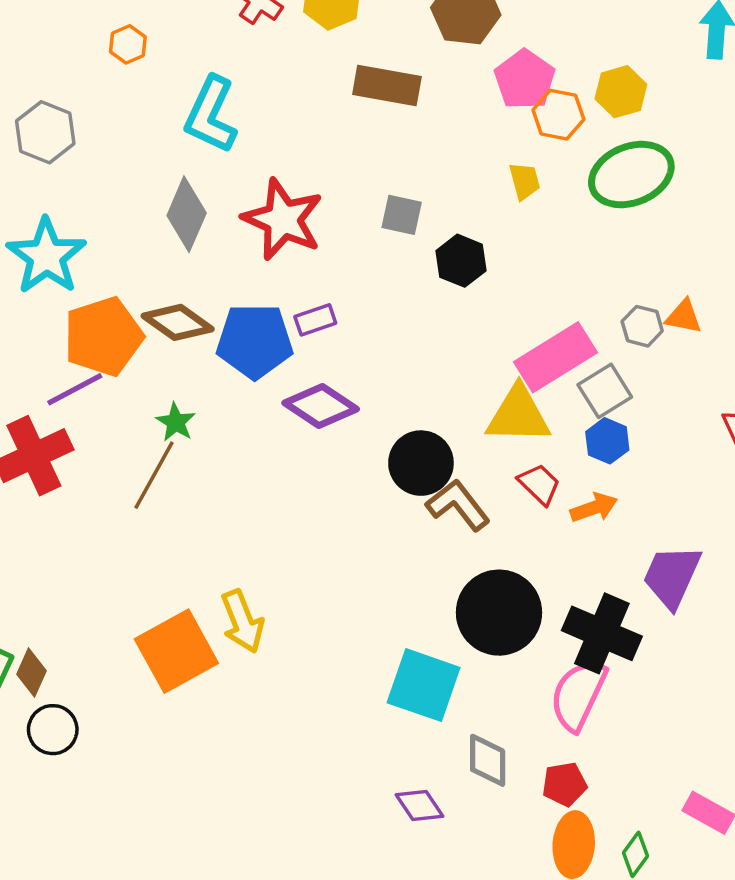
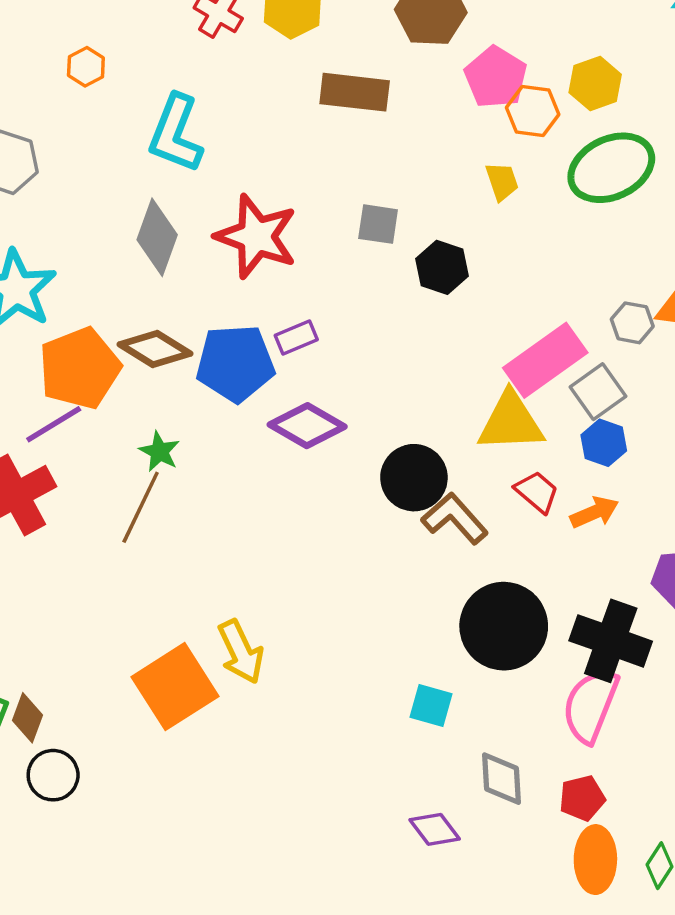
cyan square: (424, 685) -> (431, 705), size x0.6

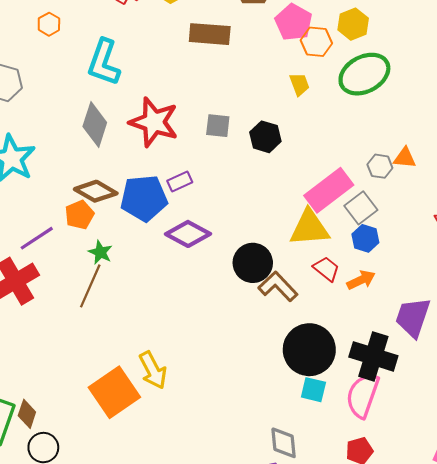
gray square: (378, 224) -> (218, 126), moved
orange pentagon: (80, 368) -> (79, 215), moved, size x0.6
cyan square: (431, 705) -> (313, 390), moved
gray diamond: (502, 779) -> (284, 443), moved

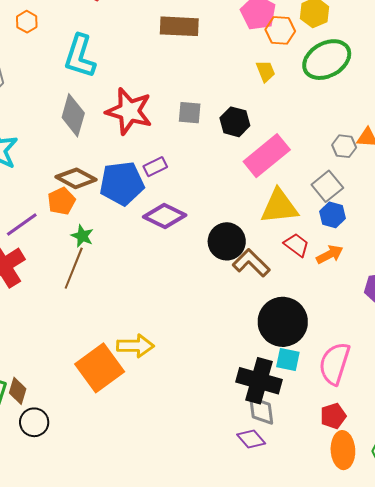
pink rectangle: (329, 190) -> (267, 156), moved
black cross: (373, 356) -> (259, 381), moved
yellow arrow: (153, 370) -> (135, 346), turned -60

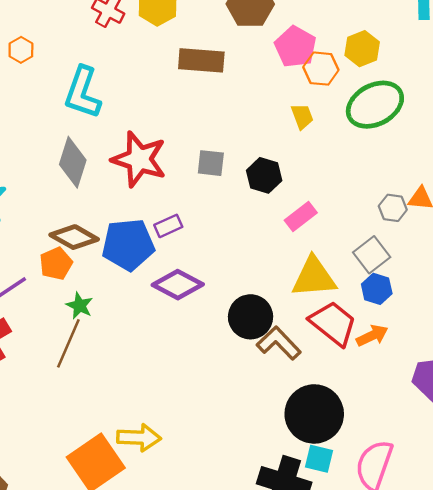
pink rectangle: (267, 156) -> (301, 216), size x0.6
red trapezoid: (297, 245) -> (333, 323), size x1.6

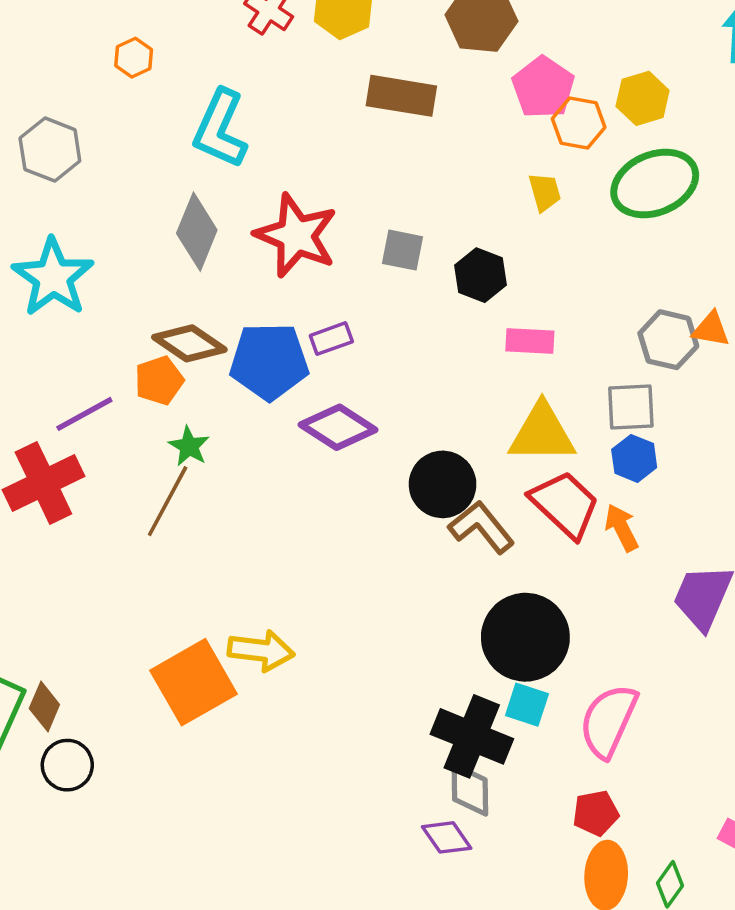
gray hexagon: (393, 208) -> (668, 340), size x1.4
pink rectangle: (301, 216) -> (530, 341), turned 36
gray square: (372, 255) -> (631, 407), turned 30
orange arrow: (372, 336) -> (622, 528), turned -96

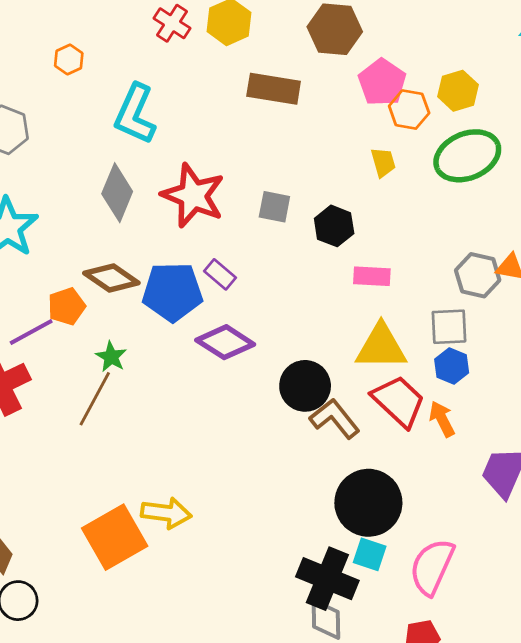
purple rectangle: (331, 339) -> (220, 274), turned 60
orange pentagon: (159, 381) -> (67, 306), moved

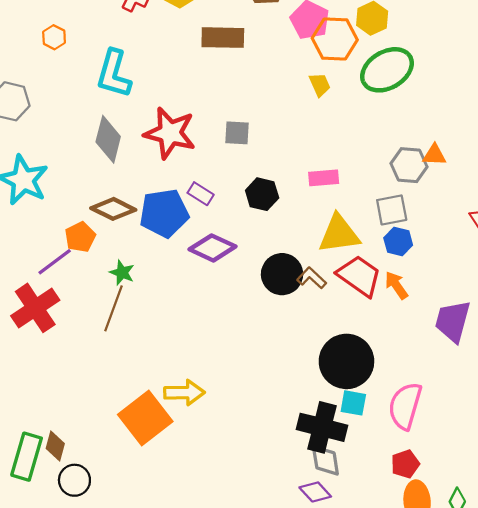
orange hexagon: (409, 110) -> (335, 39), size x1.4
black hexagon: (334, 226) -> (262, 194), moved
brown L-shape: (335, 419) -> (312, 278), moved, size x0.7

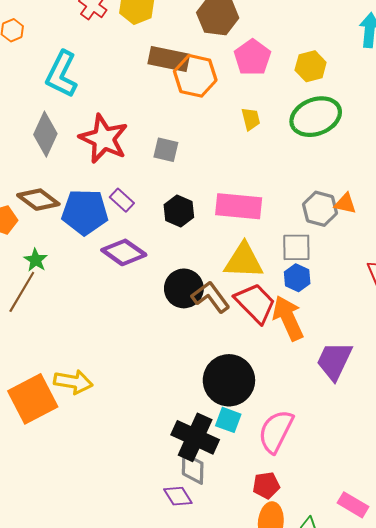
orange hexagon: (335, 39) -> (195, 76), moved
pink rectangle: (324, 178) -> (239, 206), size x1.6
brown L-shape: (312, 278) -> (211, 297), size x1.4
orange arrow: (396, 285) -> (288, 318), size x1.6

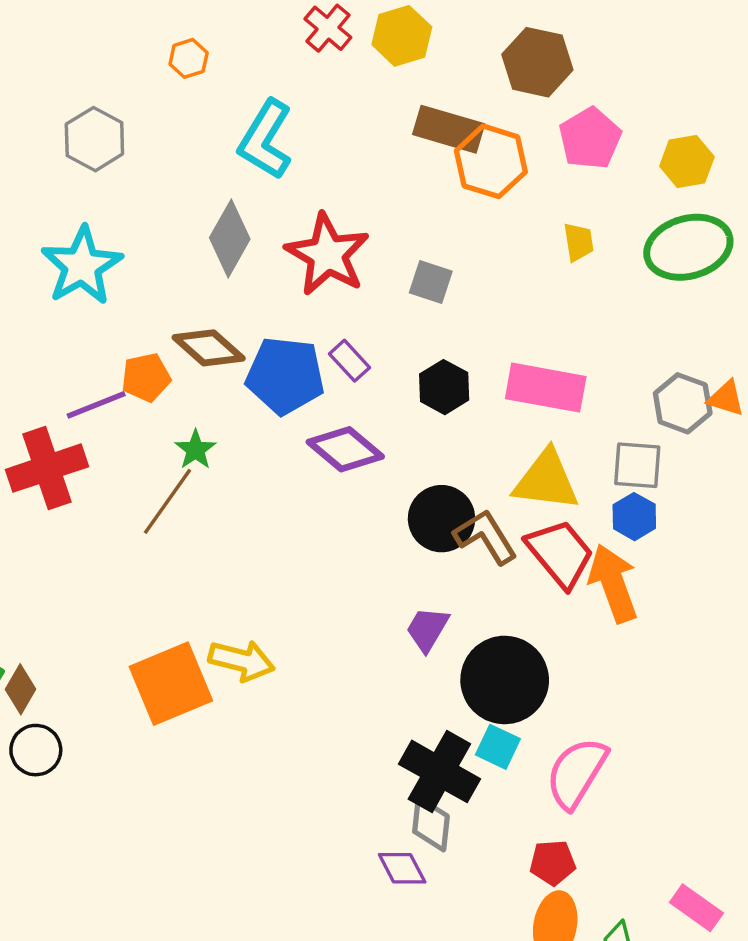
purple trapezoid: (334, 361) -> (427, 629), moved, size x0.7

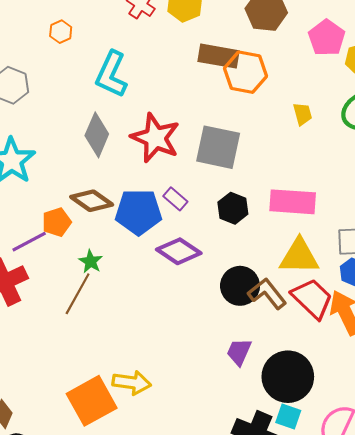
pink pentagon: (590, 138) -> (327, 38), moved
gray square: (431, 282) -> (218, 147), size x1.8

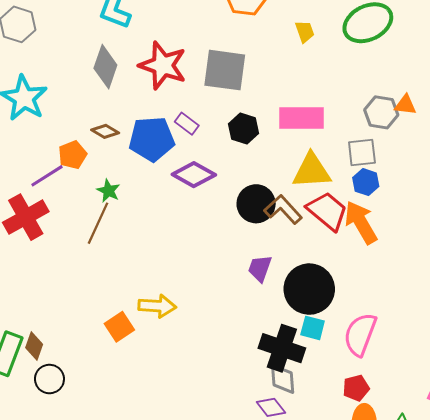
brown diamond: (92, 201) -> (105, 131), size x0.7
orange square: (92, 401) -> (119, 327), size x0.6

